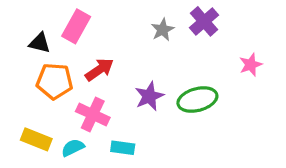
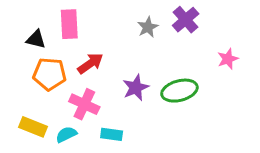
pink rectangle: (76, 26) -> (69, 24), turned -32

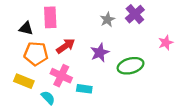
purple star: (136, 88) -> (100, 53), moved
yellow rectangle: (33, 127) -> (24, 81), moved
cyan semicircle: (66, 134) -> (48, 98), turned 72
cyan rectangle: (112, 134) -> (84, 89), moved

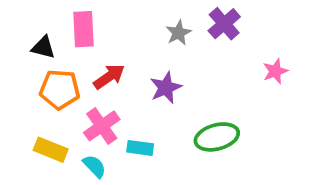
green ellipse: (131, 66) -> (217, 137), moved
pink cross: (61, 76) -> (102, 126), turned 30
yellow rectangle: (24, 81) -> (51, 150), moved
cyan semicircle: (48, 98) -> (94, 166), moved

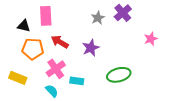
red arrow: (109, 77) -> (60, 42), turned -114
yellow rectangle: (51, 150) -> (18, 78), moved

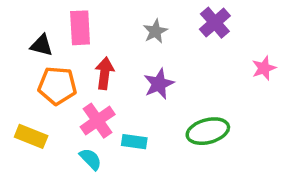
gray star: (98, 18) -> (155, 31), moved
red arrow: (60, 42) -> (105, 73), turned 66

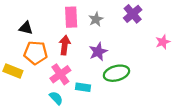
pink rectangle: (80, 28) -> (71, 17), moved
green ellipse: (208, 131) -> (116, 73), moved
yellow rectangle: (31, 136) -> (13, 71), moved

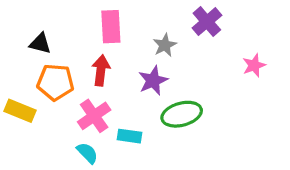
gray star: (96, 19) -> (165, 45), moved

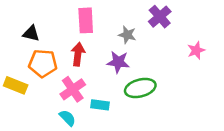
gray star: (165, 45) -> (127, 35), turned -30
purple star: (153, 81) -> (118, 62), turned 30

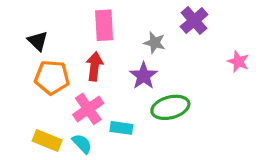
black triangle: (31, 33) -> (38, 41), turned 30
pink star: (196, 50) -> (238, 62), turned -30
purple star: (118, 62) -> (144, 76), turned 30
yellow rectangle: (16, 85) -> (47, 141), moved

